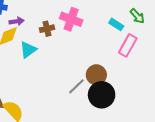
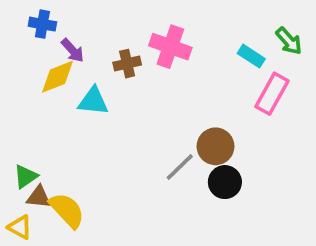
purple arrow: (17, 21) -> (73, 50), turned 56
cyan triangle: (28, 50) -> (93, 101), turned 42
black circle: (102, 95) -> (225, 182), size x0.7

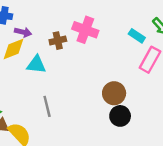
purple arrow: (73, 50) -> (23, 32), turned -35
gray line: (180, 167) -> (47, 106), moved, turned -60

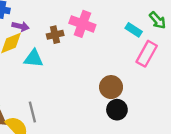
gray line: (47, 106) -> (32, 112), moved

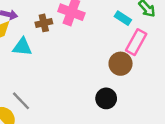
brown circle: (111, 87) -> (121, 64), moved
gray line: (32, 112) -> (21, 101), turned -30

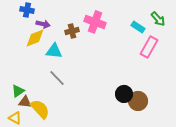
brown circle: (121, 64) -> (138, 101), moved
gray line: (21, 101) -> (57, 78), moved

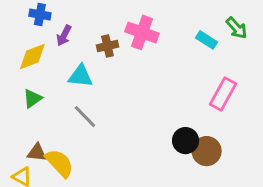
purple arrow: (43, 24) -> (64, 35), turned 104
yellow diamond: (35, 38) -> (32, 57), moved
pink rectangle: (149, 47) -> (223, 94), moved
green triangle: (18, 91) -> (32, 99), moved

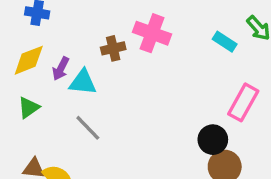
purple arrow: (64, 35) -> (61, 69), moved
black circle: (186, 141) -> (213, 140), moved

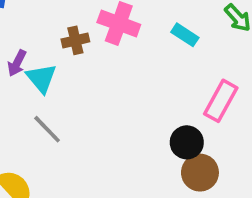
cyan rectangle: (225, 42) -> (185, 35), moved
cyan triangle: (83, 82) -> (41, 78), turned 44

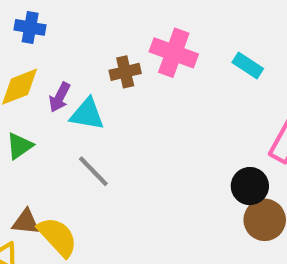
cyan triangle: (41, 78) -> (87, 114), turned -40

